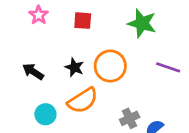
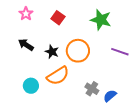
red square: (83, 21) -> (58, 18), turned 32
black arrow: (33, 72) -> (26, 45), moved
gray cross: (130, 118) -> (92, 89), turned -32

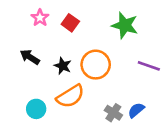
pink star: (26, 14) -> (40, 18), moved
blue semicircle: (110, 96) -> (136, 110), moved

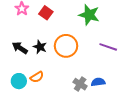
black arrow: (30, 57) -> (20, 48), moved
orange semicircle: (70, 96) -> (37, 77), moved, size x0.6
blue semicircle: (136, 110) -> (98, 82), turned 32

